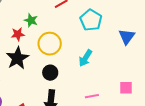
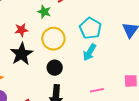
green star: (31, 20) -> (44, 12), moved
cyan pentagon: (91, 20) -> (90, 28), moved

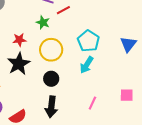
pink line: (97, 90) -> (92, 103), turned -56

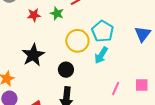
red star: (19, 40) -> (34, 15), moved
yellow circle: (51, 50) -> (77, 41), moved
pink line: (92, 103) -> (116, 89), moved

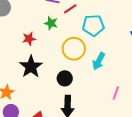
red star: (34, 15) -> (29, 39), moved
cyan pentagon: (103, 31) -> (93, 25), moved, turned -30

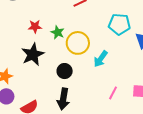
green star: (51, 23) -> (58, 32), moved
cyan pentagon: (93, 25) -> (119, 24), moved

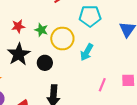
cyan pentagon: (119, 24) -> (90, 16), moved
black circle: (65, 71) -> (45, 63), moved

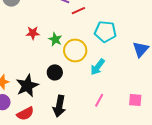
black star: (19, 54) -> (27, 86), moved
pink line: (102, 85) -> (99, 100), moved

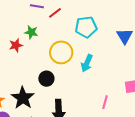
green star: (55, 39) -> (31, 32), moved
pink line: (99, 100) -> (105, 102), moved

